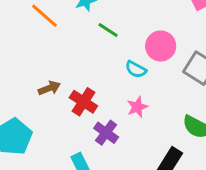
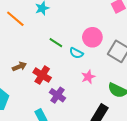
green line: (108, 30) -> (56, 43), moved
pink star: (137, 107) -> (88, 77), moved

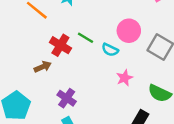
red cross: (42, 75) -> (60, 45), moved
purple cross: (57, 95) -> (67, 98), moved

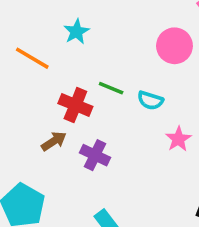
pink circle: (129, 31) -> (174, 46), moved
purple cross: (67, 98) -> (95, 155), moved

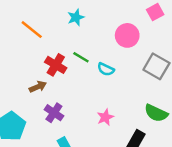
cyan star: (76, 32) -> (76, 17), moved
pink star: (178, 139) -> (105, 117), moved
purple cross: (95, 155) -> (54, 113), moved

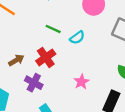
red cross: (56, 65) -> (46, 57), moved, turned 30
cyan semicircle: (106, 69) -> (77, 38), turned -56

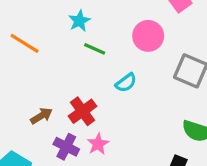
green line: (53, 29) -> (95, 49), moved
pink star: (81, 82) -> (98, 144), moved

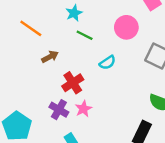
brown arrow: (41, 116) -> (50, 57), moved

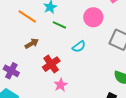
orange line: (31, 28) -> (27, 17), moved
purple cross: (59, 110) -> (11, 71), moved

